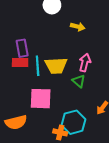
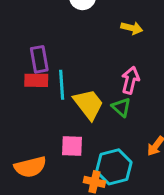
yellow arrow: (78, 27) -> (132, 28), moved
yellow trapezoid: (56, 66) -> (88, 104), moved, turned -125
pink square: (41, 99) -> (72, 146), moved, size x0.7

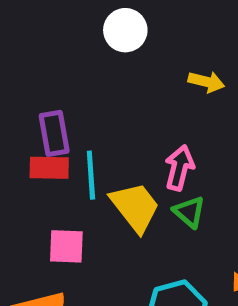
pink arrow: (130, 80) -> (179, 168), moved
pink square: (72, 146) -> (66, 246), moved

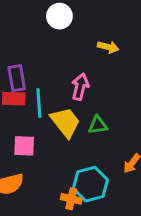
pink arrow: (179, 168) -> (80, 87), moved
green triangle: (189, 212) -> (98, 125), turned -48

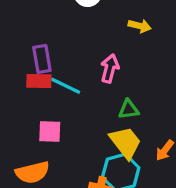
cyan line: (39, 103) -> (66, 86), turned -60
yellow trapezoid: (65, 122) -> (125, 142), moved

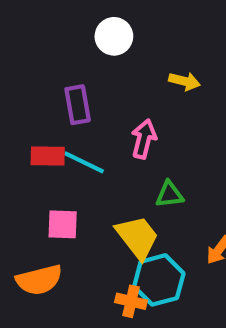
purple rectangle: (42, 59) -> (78, 105), moved
yellow trapezoid: (125, 142) -> (137, 237), moved

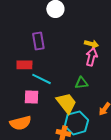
yellow arrow: (184, 81) -> (91, 44), moved
pink arrow: (144, 139) -> (91, 57), moved
cyan line: (84, 162) -> (41, 79), moved

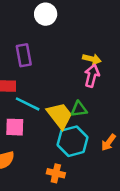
yellow trapezoid: (66, 103) -> (60, 116), moved
cyan hexagon: (76, 123) -> (73, 141), moved

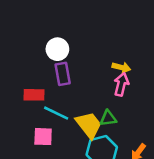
white circle: (46, 14) -> (57, 49), moved
purple rectangle: (24, 55) -> (63, 74), moved

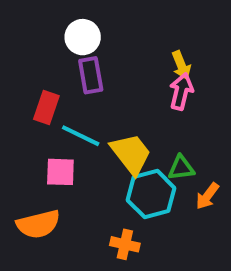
yellow arrow: (121, 67) -> (181, 65), turned 54
red rectangle: (34, 95) -> (46, 108), turned -72
green triangle: (108, 118) -> (181, 168), moved

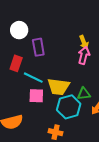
white circle: (83, 37) -> (19, 30), moved
yellow trapezoid: (131, 154) -> (59, 87), turned 135
pink square: (60, 172) -> (36, 96), moved

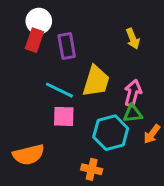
pink arrow: (84, 55) -> (133, 93), moved
red rectangle: (16, 63) -> (34, 40), moved
yellow trapezoid: (59, 87) -> (96, 81), moved, turned -80

